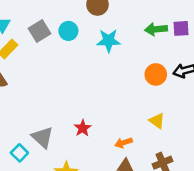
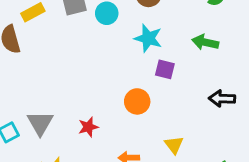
purple square: (181, 28) -> (165, 69), moved
orange circle: (156, 74) -> (137, 101), moved

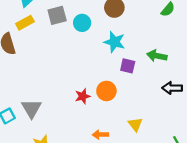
green arrow: (205, 42) -> (157, 56), moved
red star: (88, 127) -> (83, 96), moved

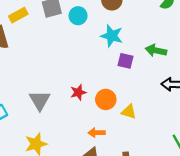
orange circle: (106, 91) -> (106, 99), moved
gray triangle: (31, 108) -> (40, 100), moved
yellow triangle: (135, 124) -> (129, 112), moved, turned -35

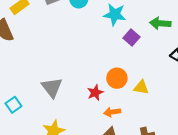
purple square: (125, 61) -> (131, 38), turned 35
red star: (78, 92) -> (95, 93), moved

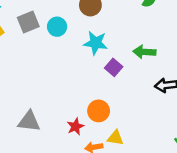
gray triangle: (52, 87) -> (29, 121), turned -45
yellow triangle: (141, 87) -> (115, 138), moved

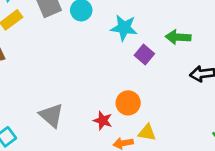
gray triangle: (29, 121) -> (51, 115), turned 35
red star: (75, 127) -> (103, 121), turned -30

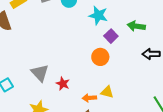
orange circle: (128, 103) -> (100, 57), moved
red star: (103, 121) -> (63, 84), moved

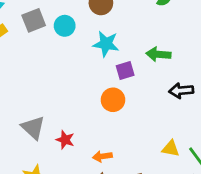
purple square: (111, 36) -> (125, 70), turned 32
yellow triangle: (107, 92) -> (171, 148), moved

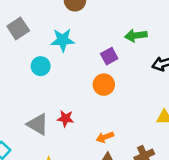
cyan circle: (65, 26) -> (41, 66), moved
cyan star: (106, 44) -> (63, 40), moved
red star: (65, 140) -> (65, 118), moved

